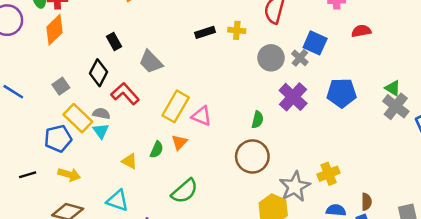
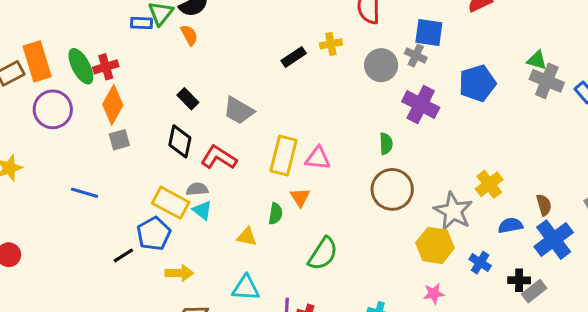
gray square: (61, 86) -> (119, 140), moved, turned 35
black line: (28, 175) -> (123, 255), moved

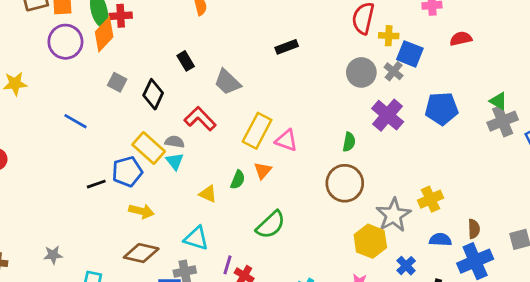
yellow cross: (331, 44) -> (389, 36), moved
gray cross: (547, 81) -> (503, 121), turned 32
orange diamond: (113, 105) -> (104, 34), moved
gray square: (119, 140) -> (117, 82), turned 30
black diamond: (180, 141) -> (153, 94), moved

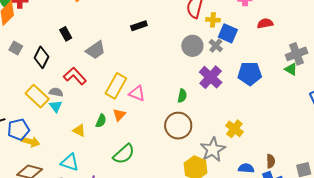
gray trapezoid: (227, 82) -> (95, 50), turned -80
gray cross: (503, 121) -> (297, 54), moved
blue pentagon: (127, 172) -> (18, 130), moved
yellow cross: (431, 199) -> (234, 129), moved, turned -30

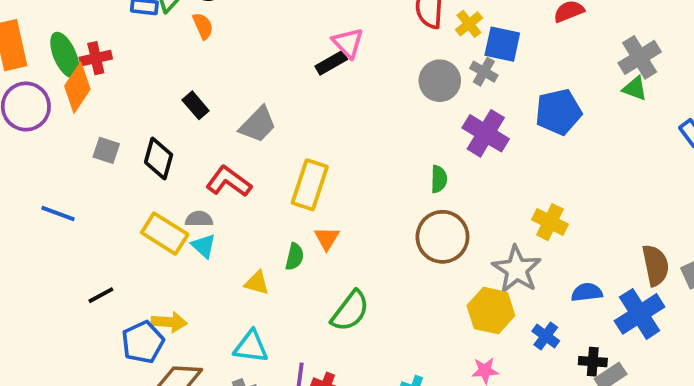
yellow cross: (213, 20) -> (469, 24), turned -32
pink triangle: (137, 93) -> (348, 43), moved, turned 36
blue pentagon: (18, 130) -> (143, 342), moved
brown semicircle: (271, 161) -> (655, 265), moved, size x1.5

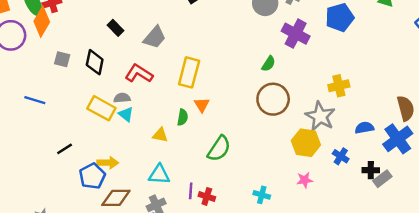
green semicircle: (439, 179) -> (268, 64), turned 35
yellow cross: (550, 222) -> (339, 86), turned -36

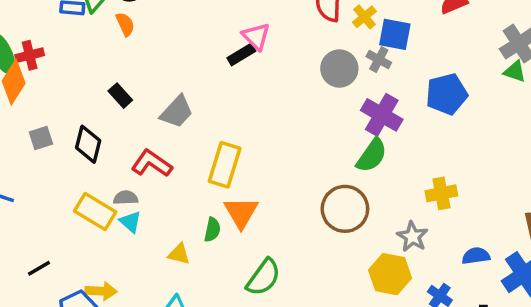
gray square: (62, 59) -> (41, 138), turned -35
green semicircle: (268, 64) -> (372, 155), moved, size x1.5
orange triangle: (202, 105) -> (241, 213), size x1.5
gray star: (320, 116) -> (412, 237), size x0.7

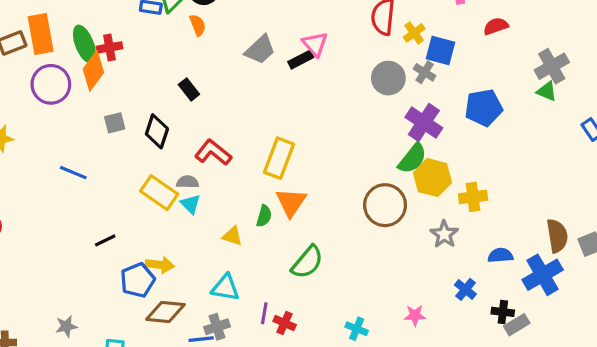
gray trapezoid: (177, 112) -> (260, 50), moved
yellow hexagon: (390, 274) -> (432, 178), moved

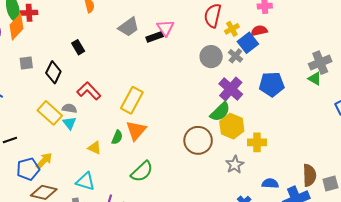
red semicircle: (496, 26) -> (259, 31), moved
blue square: (441, 51) -> (248, 43), turned 30
yellow arrow: (160, 265) -> (44, 161), turned -60

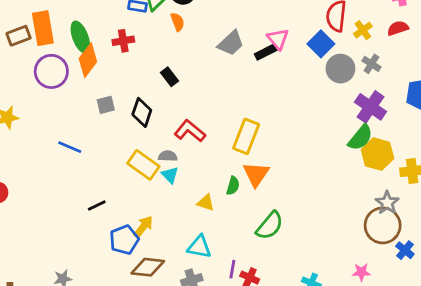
red cross: (29, 13) -> (123, 41), moved
blue square: (248, 43) -> (321, 44), moved
brown circle: (198, 140) -> (383, 225), moved

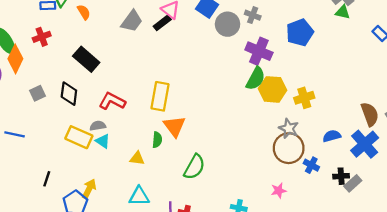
black rectangle: (170, 77) -> (86, 59), size x1.6
black line: (97, 206) -> (47, 179), turned -35

